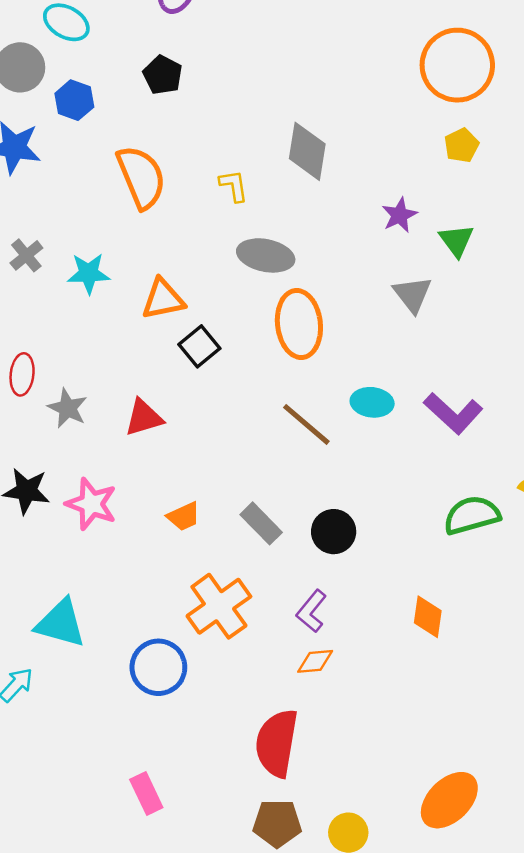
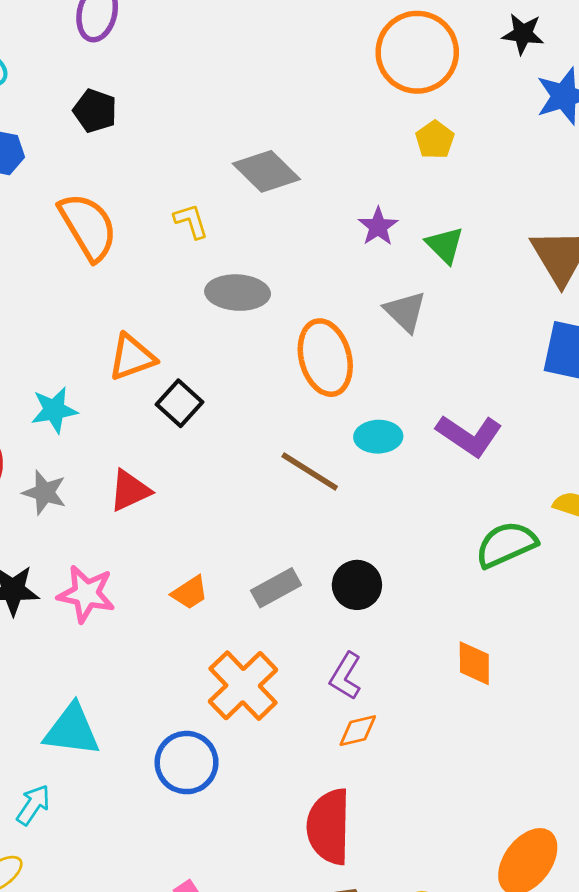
gray diamond: (307, 151) -> (266, 171), turned -46
cyan star: (89, 273) -> (54, 410), moved
orange ellipse: (299, 324) -> (325, 358), moved
gray rectangle: (261, 523) -> (276, 588), turned -66

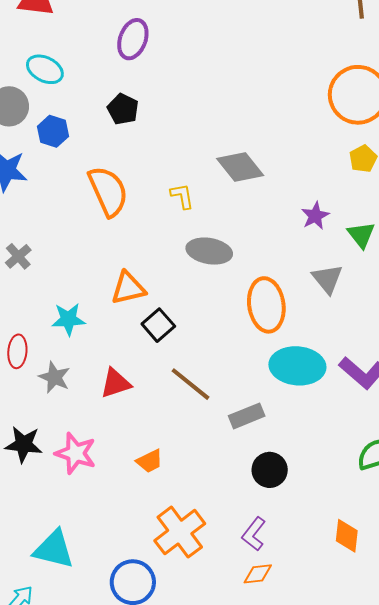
cyan ellipse: (378, 437) -> (297, 366), size x1.6
brown line: (310, 472) -> (190, 384), moved
gray rectangle: (276, 588) -> (247, 416), moved

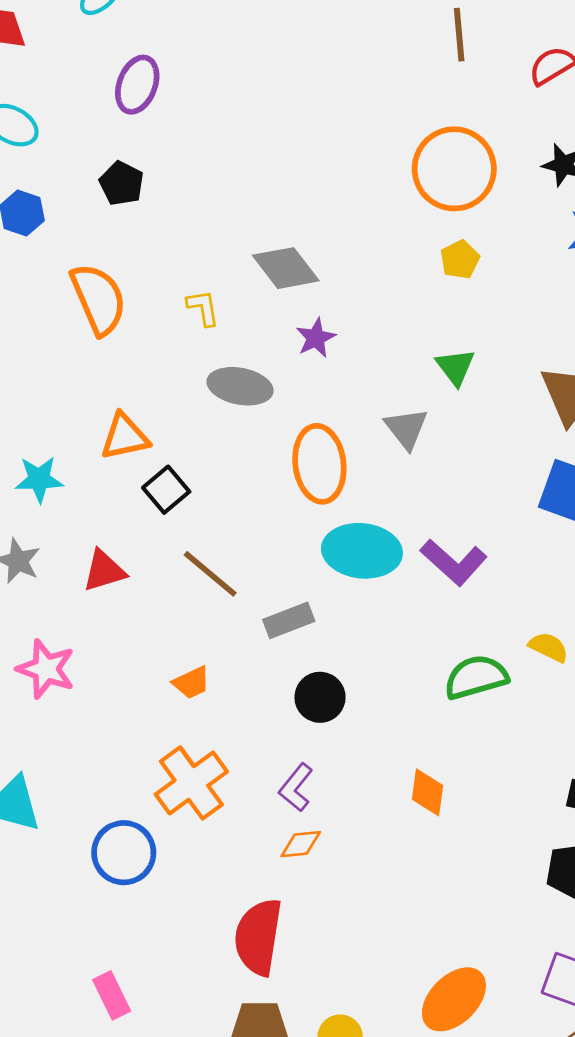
purple star: (315, 216) -> (316, 338), moved
orange trapezoid: (150, 461) -> (192, 683), moved

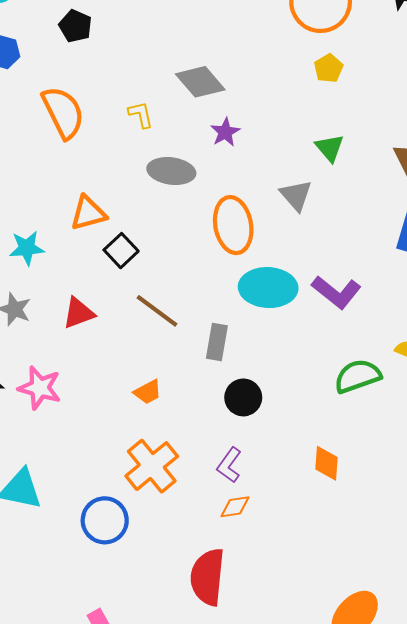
gray rectangle: (289, 620) -> (217, 342), turned -56

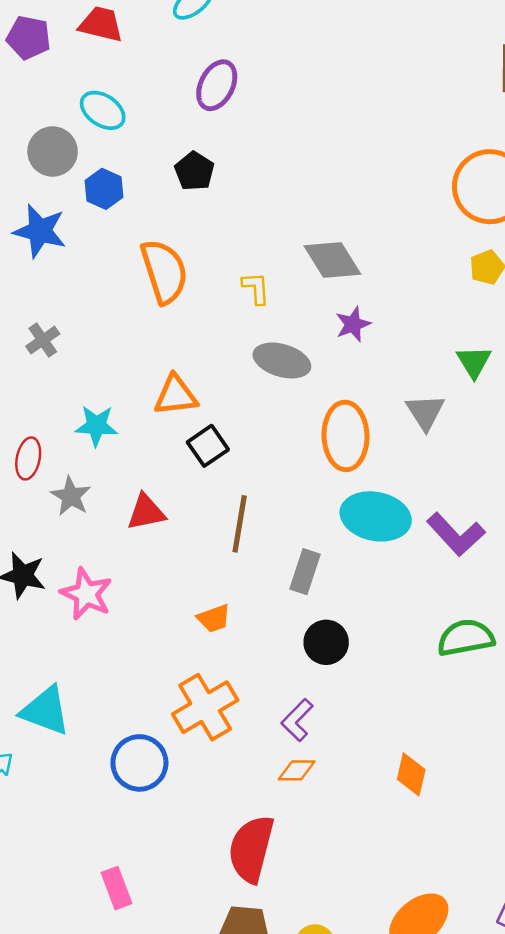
brown line: (157, 311) -> (240, 524), turned 54
orange diamond: (327, 463) -> (411, 774), moved

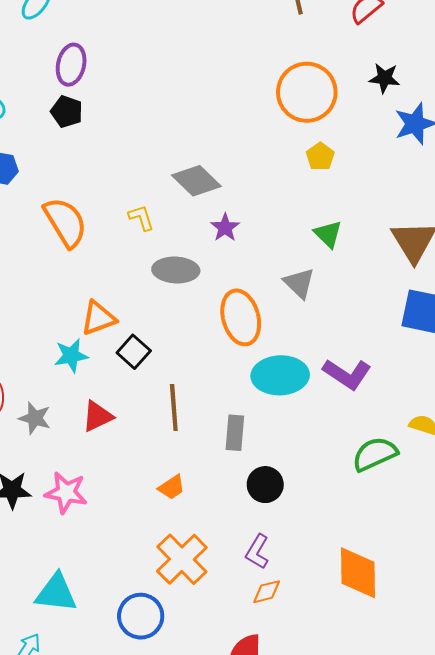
black pentagon: (194, 171) -> (67, 112), moved
cyan star: (96, 426) -> (71, 356), moved
orange diamond: (411, 774) -> (358, 573), size x1.6

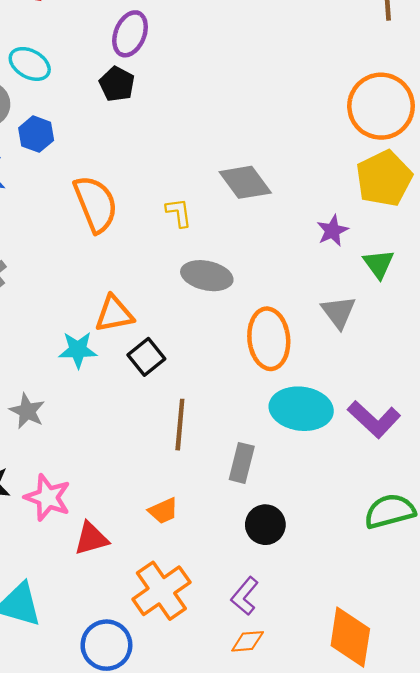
yellow pentagon: (320, 157) -> (384, 178), size x1.8
purple star: (225, 228) -> (332, 231), moved
red triangle: (98, 416) -> (91, 539), moved

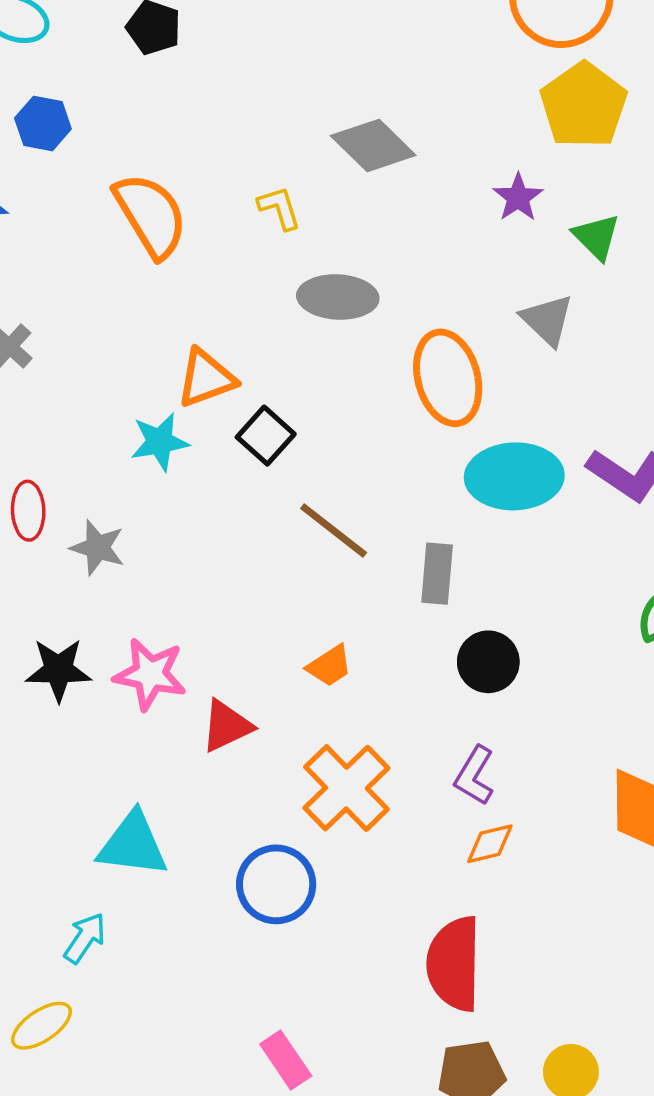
brown line: (180, 425) -> (334, 530), turned -48

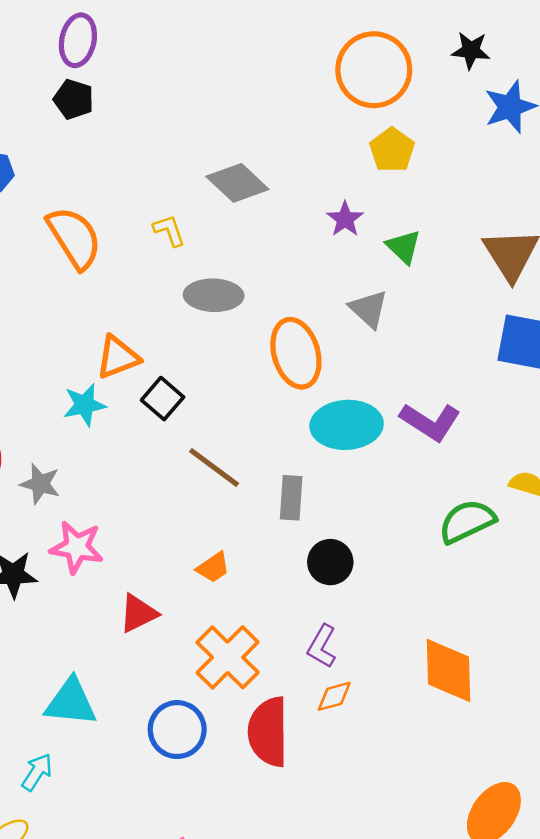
yellow pentagon: (584, 105) -> (392, 150), size x0.7
pink star: (150, 674) -> (77, 547), moved
red semicircle: (454, 964) -> (268, 732), moved

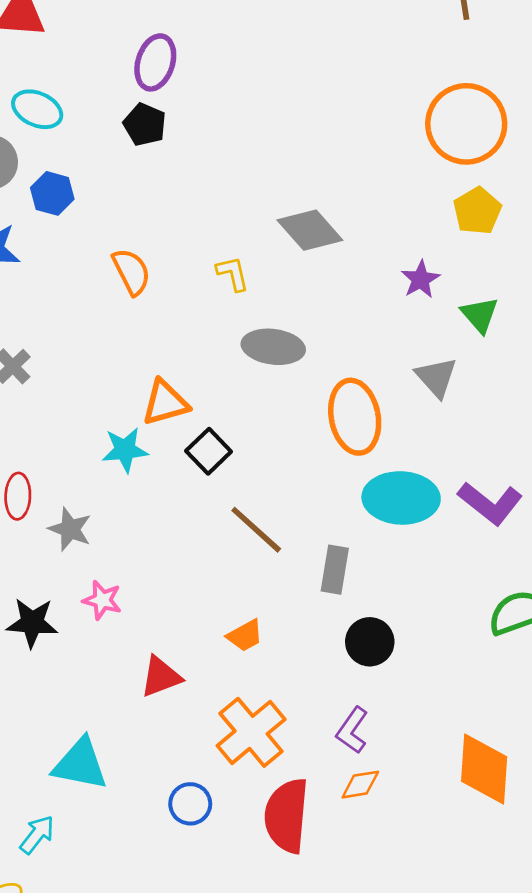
orange semicircle: (74, 238) -> (131, 272), size x0.7
pink star: (77, 547) -> (102, 600), size x0.7
blue circle: (177, 730) -> (190, 804), size x0.7

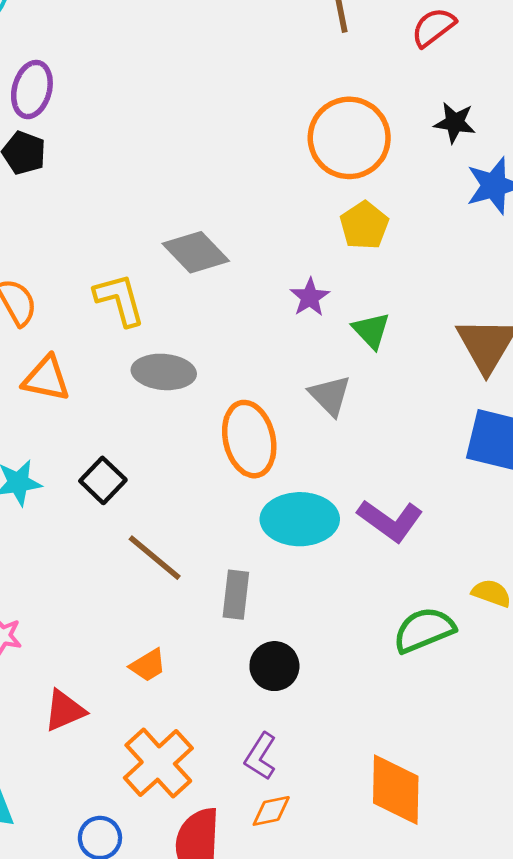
yellow L-shape: (233, 274) -> (120, 300), size x1.5
orange triangle: (165, 403) -> (46, 379), moved, turned 30

